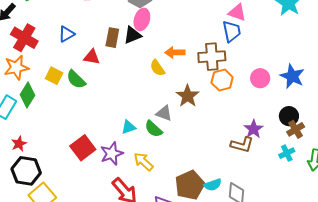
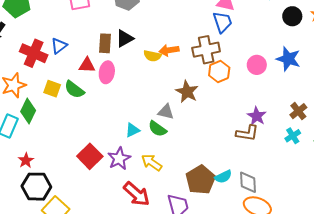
pink ellipse: (142, 19) -> (107, 72), moved
red cross: (24, 38) -> (34, 53), moved
yellow semicircle: (157, 68) -> (152, 56), moved, turned -36
black circle: (289, 116) -> (292, 16), moved

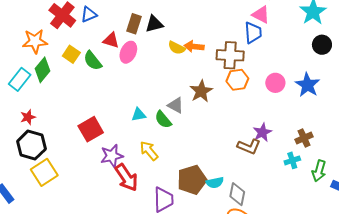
purple star: (119, 159) -> (112, 156), moved

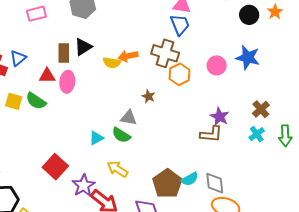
brown cross: (230, 55) -> (165, 53), turned 32
brown star: (201, 91) -> (149, 96), size x0.6

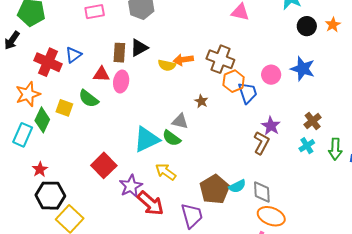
blue trapezoid: (180, 25) -> (248, 93), moved
yellow square: (14, 101) -> (64, 108), moved
brown L-shape: (211, 134) -> (261, 143), turned -70
cyan triangle: (96, 138) -> (147, 139), size x1.8

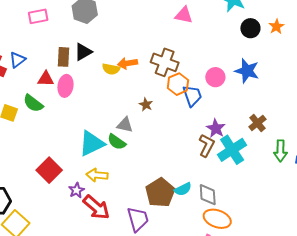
cyan cross: (307, 146) -> (232, 150), moved, size x1.8
yellow arrow: (166, 172) -> (97, 175), moved, turned -30
purple star: (131, 186) -> (76, 190), size x0.7

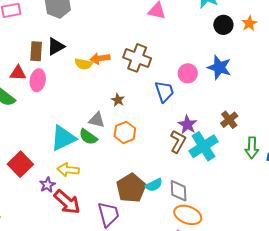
orange hexagon: (178, 84) -> (125, 132), moved

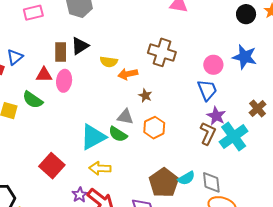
orange arrow: (100, 58) -> (128, 74), moved
blue trapezoid: (164, 92) -> (207, 90), moved
purple star: (47, 185) -> (80, 195), moved

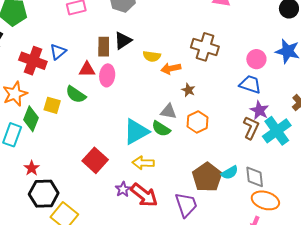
blue trapezoid: (207, 90) -> (250, 84), turned -50

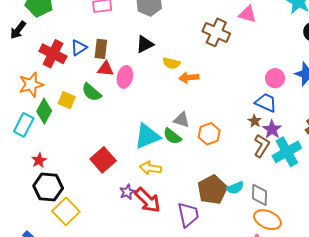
brown rectangle: (104, 47) -> (101, 49), moved
brown cross: (205, 47) -> (216, 32), moved
brown star: (188, 90) -> (255, 121), moved

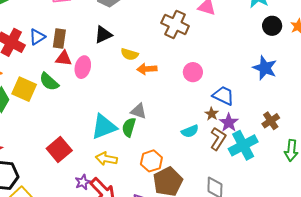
pink circle: (275, 78) -> (193, 72), moved
yellow square: (67, 100) -> (24, 89), size x1.4
orange hexagon: (209, 134) -> (151, 161), moved
green semicircle: (172, 136) -> (129, 127), turned 66
cyan semicircle: (235, 188) -> (190, 131), moved

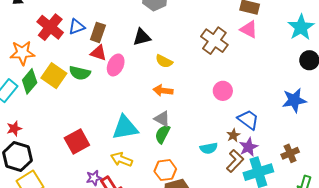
blue star: (265, 68) -> (294, 100), turned 30
orange arrow: (147, 69) -> (163, 91), moved
green semicircle: (49, 82) -> (80, 73), turned -40
green semicircle: (129, 127) -> (162, 134), moved

